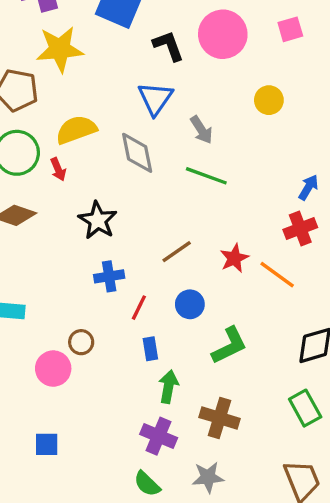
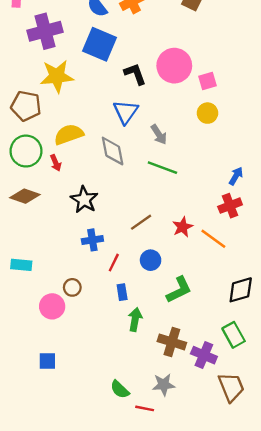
pink square: (290, 29) -> (207, 81), moved
purple cross: (159, 436) -> (204, 355), moved

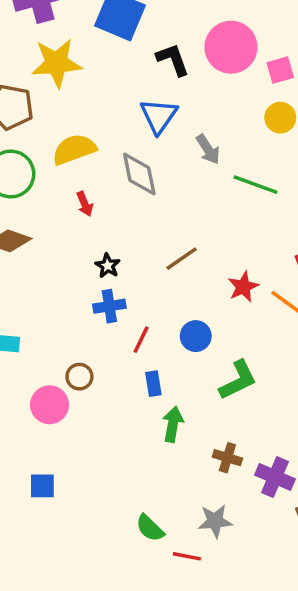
red arrow: (56, 163) -> (85, 204), moved
green line: (162, 168) -> (256, 185), moved
black star: (84, 200) -> (108, 266), moved, size x0.6
brown line: (141, 222) -> (182, 259), moved
brown cross: (172, 342) -> (227, 458), size x0.7

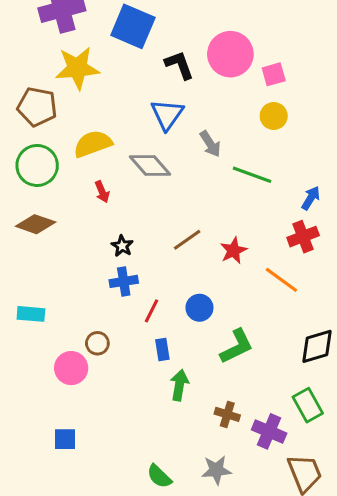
gray diamond: (139, 174) -> (150, 165), turned -30
red star: (243, 287) -> (233, 251), moved

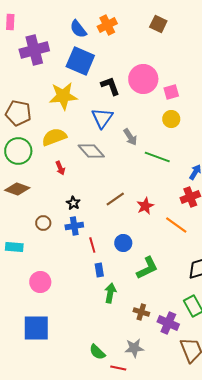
yellow star: (77, 68) -> (63, 96), moved
red line: (152, 311) -> (92, 245), turned -42
brown circle: (97, 343) -> (43, 223), moved
blue square: (65, 439) -> (36, 328), size x1.8

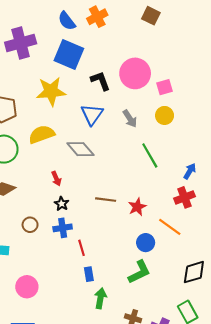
gray arrow: (130, 137) -> (130, 119), moved
green line: (157, 157) -> (150, 155), turned 40
red arrow: (60, 168) -> (56, 179), moved
brown line: (115, 199) -> (106, 200), turned 42
blue circle: (123, 243) -> (146, 243), moved

